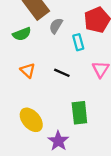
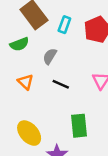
gray semicircle: (56, 26) -> (50, 56), moved
cyan rectangle: (78, 42) -> (64, 25), moved, turned 35

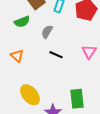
orange triangle: (25, 82) -> (17, 56), moved
green rectangle: (79, 126) -> (77, 99), moved

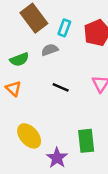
green semicircle: (22, 22) -> (19, 59), moved
gray semicircle: (47, 32) -> (50, 50), moved, turned 40

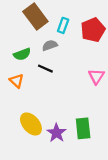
black line: (61, 87) -> (45, 69), moved
purple star: (57, 158) -> (56, 133), moved

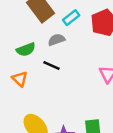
cyan rectangle: (63, 25) -> (71, 18), turned 32

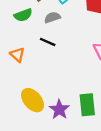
green semicircle: (26, 50) -> (23, 15), moved

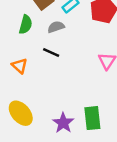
green semicircle: (23, 15) -> (26, 25), turned -54
yellow ellipse: (33, 100) -> (21, 113), moved

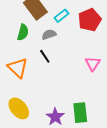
black line: (51, 52) -> (45, 56), turned 32
orange triangle: (20, 66) -> (18, 68), size x1.5

